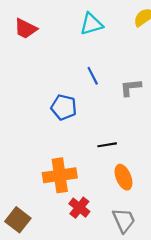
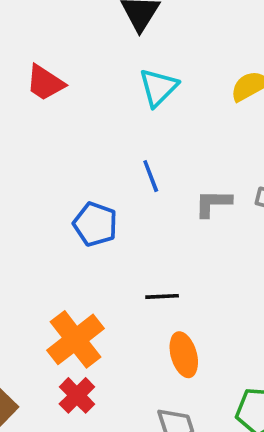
cyan triangle: (91, 24) -> (158, 87), turned -35
orange cross: (60, 175) -> (76, 339), turned -36
red cross: (79, 208) -> (77, 395), moved

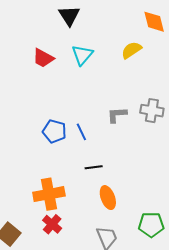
red trapezoid: (45, 83) -> (43, 58), moved
blue line: (151, 176) -> (81, 132), moved
orange cross: (76, 339) -> (49, 194), turned 32

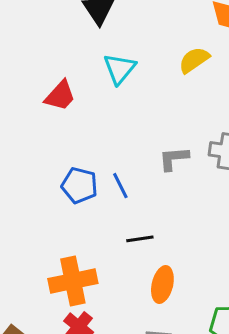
red trapezoid: (43, 58) -> (60, 96), moved, turned -75
orange ellipse: (108, 198) -> (162, 285), turned 35

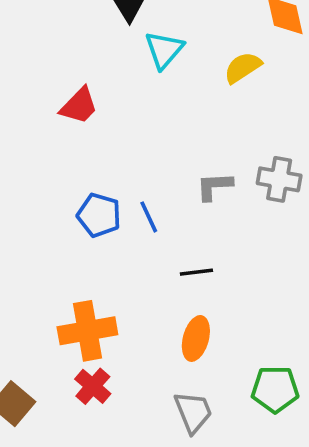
cyan triangle: (120, 69) -> (164, 50), moved
black line: (140, 239) -> (196, 272), moved

